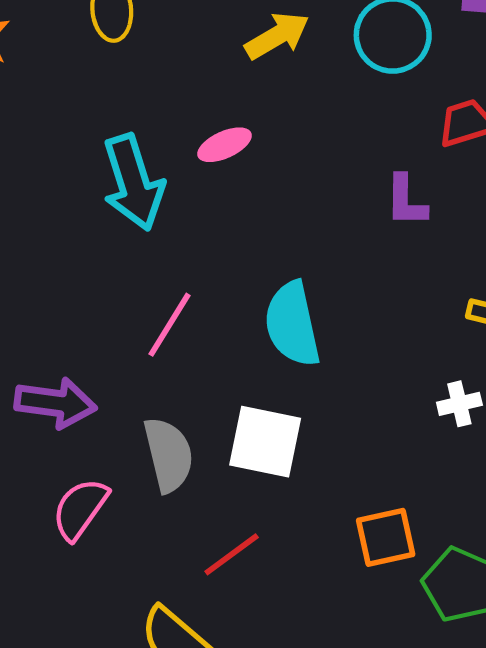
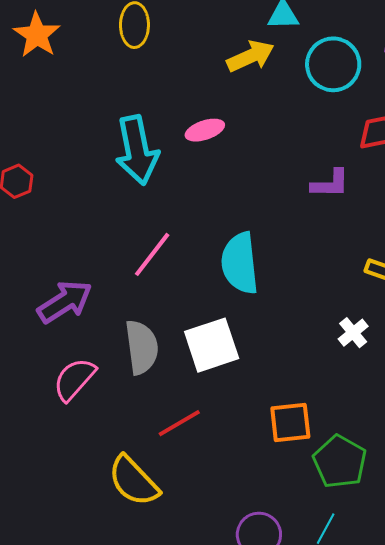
purple L-shape: (406, 201) -> (330, 184), turned -96
purple arrow: (55, 403) -> (65, 302), turned -46
white cross: (459, 404) -> (353, 333), turned -32
white square: (265, 442) -> (212, 345), turned -36

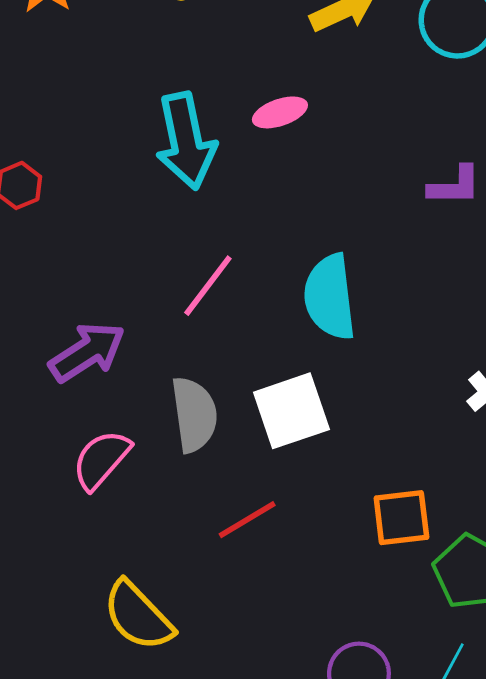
yellow semicircle: (134, 481) -> (138, 616), moved

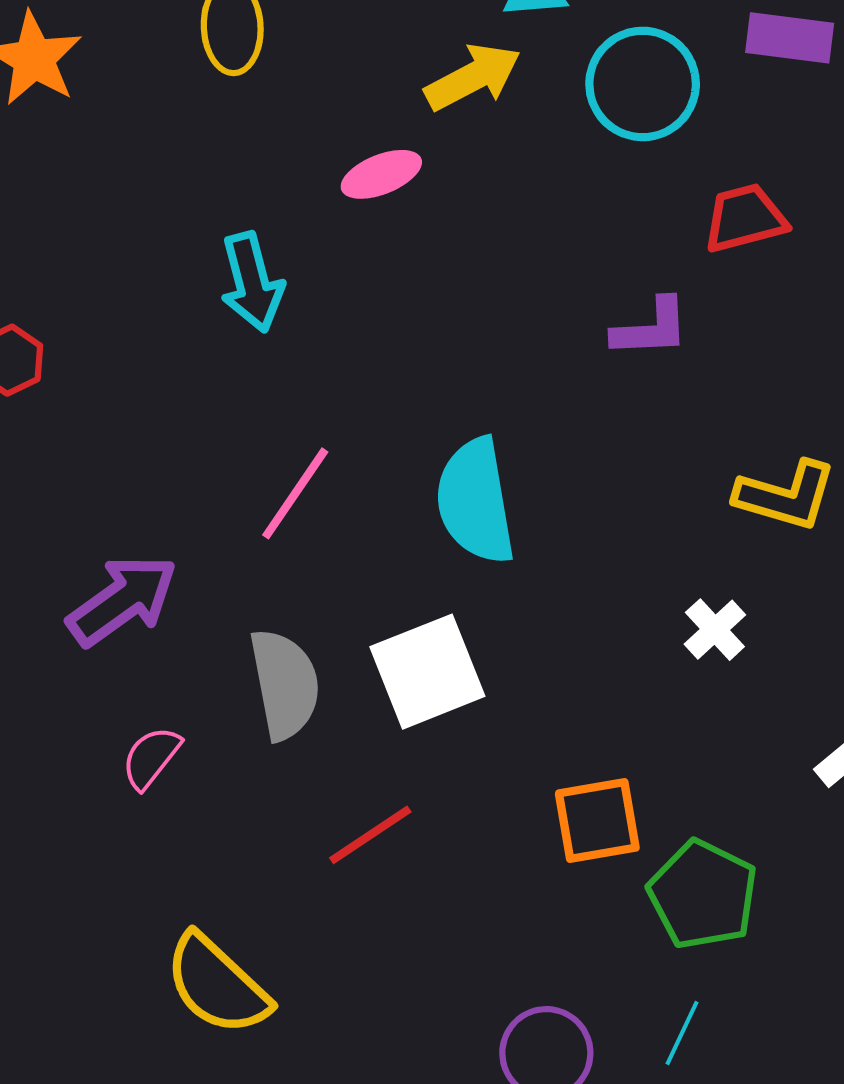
pink ellipse: (280, 112) -> (381, 174), moved
cyan arrow: (186, 141) -> (252, 282), size x0.7
pink semicircle: (101, 460) -> (151, 758), size x0.7

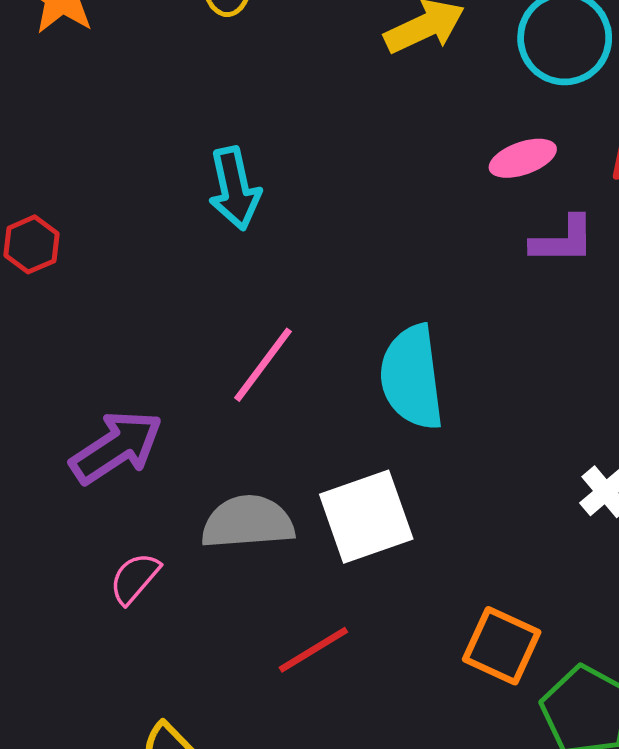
pink ellipse: (381, 174) -> (523, 158), moved
gray semicircle: (285, 684) -> (248, 522), turned -86
orange square: (597, 821) -> (502, 646), turned 32

